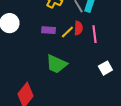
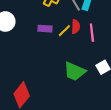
green trapezoid: (56, 64) -> (75, 71), moved

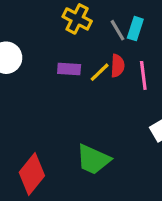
green trapezoid: (75, 71) -> (93, 159), moved

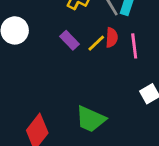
purple rectangle: (69, 69) -> (70, 40), turned 42

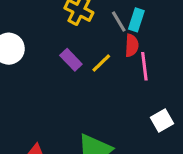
red semicircle: (112, 37) -> (132, 45), moved

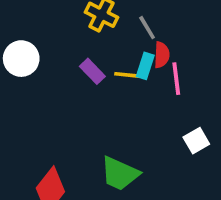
cyan rectangle: (136, 20) -> (145, 66), moved
yellow line: (101, 63) -> (127, 75), turned 50

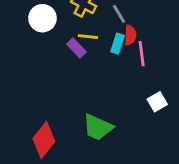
white circle: (21, 59) -> (42, 18), moved
yellow line: (127, 75) -> (88, 37), moved

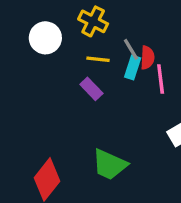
gray line: (119, 14) -> (131, 49), moved
purple rectangle: (76, 48) -> (91, 89), moved

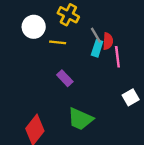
yellow line: (98, 59) -> (58, 42), moved
purple rectangle: (91, 89) -> (65, 78), moved

